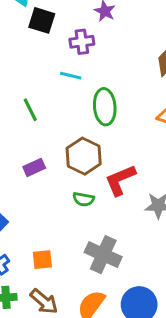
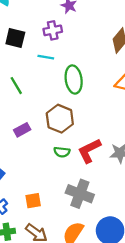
black square: (42, 20) -> (15, 38), moved
red L-shape: (120, 180) -> (89, 151), moved

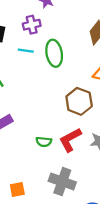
green ellipse: (74, 79) -> (54, 53), moved
brown hexagon: (60, 119) -> (79, 101), moved

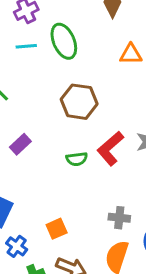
brown hexagon: (79, 101) -> (79, 102), moved
gray cross: (62, 182) -> (119, 218), moved, size x0.6

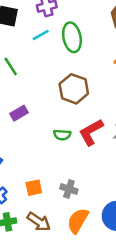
cyan line: (26, 46) -> (41, 35), turned -36
gray cross: (119, 218) -> (69, 189), moved

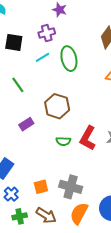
brown hexagon: (74, 89) -> (57, 106), moved
red L-shape: (91, 132) -> (88, 138), turned -30
gray cross: (69, 189) -> (71, 187), size x1.5

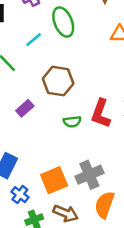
cyan line: (42, 57) -> (34, 40), moved
orange square: (41, 187) -> (54, 180), size x1.5
gray cross: (71, 187) -> (89, 175), turned -30

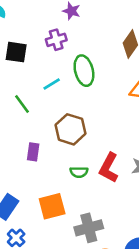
purple rectangle: (25, 108) -> (33, 152), turned -48
orange square: (54, 180) -> (52, 206), moved

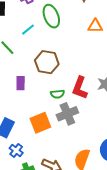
gray cross: (89, 228) -> (67, 114), moved

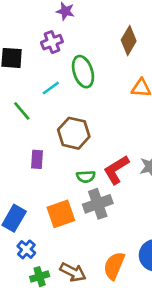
red L-shape: (80, 88) -> (116, 170), turned 35

